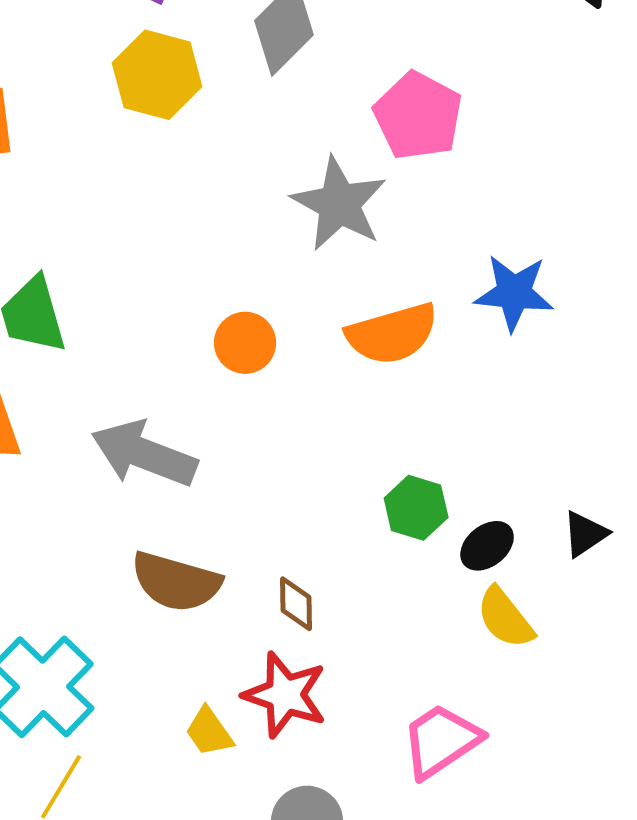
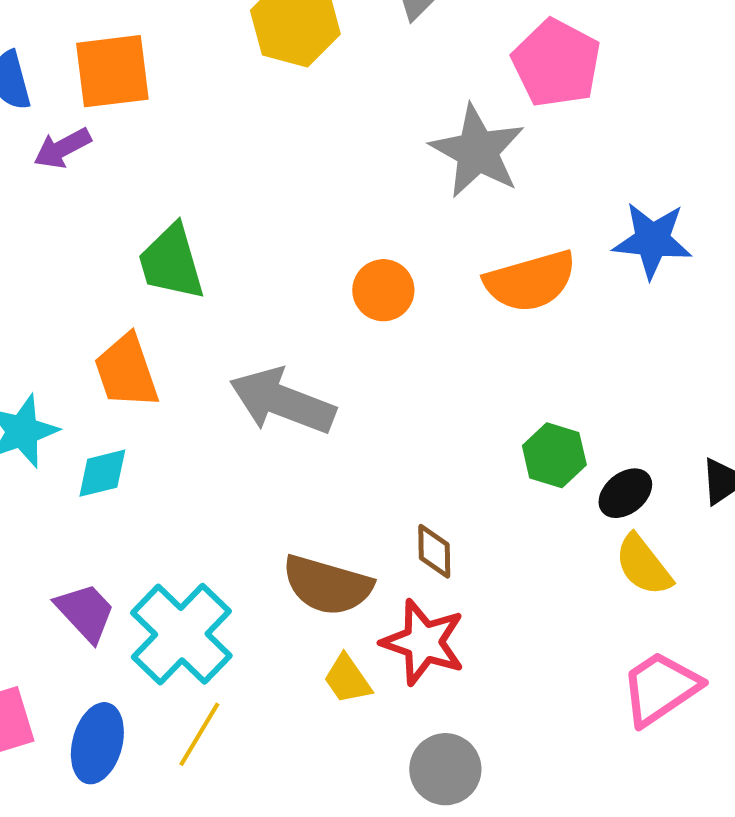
brown semicircle: (176, 582) -> (327, 585), moved
pink trapezoid: (441, 741) -> (660, 688), moved

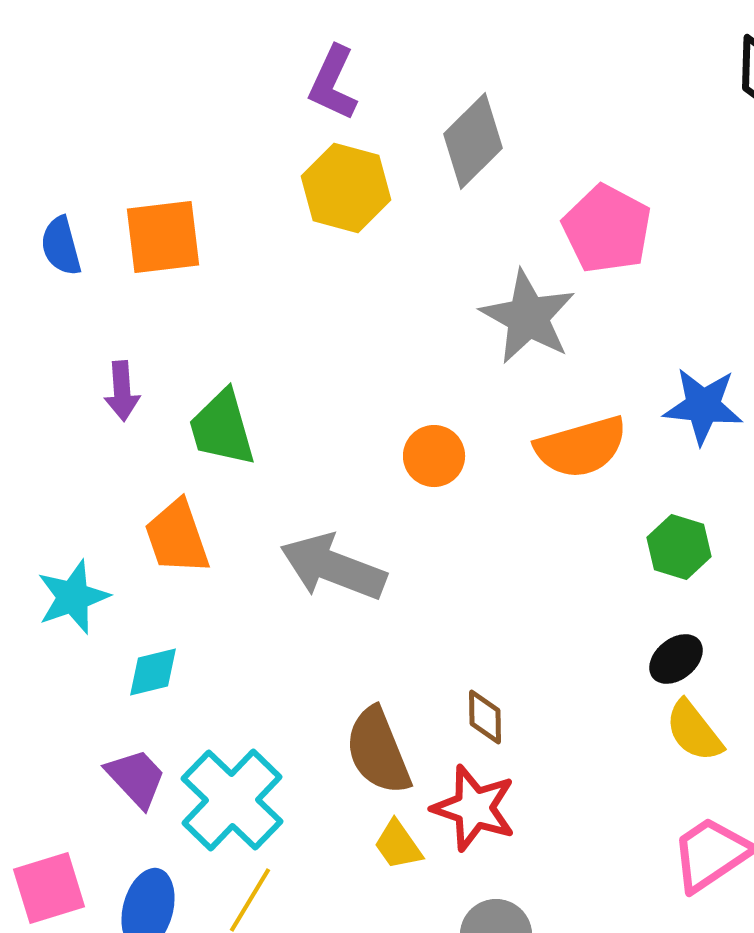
purple arrow: (62, 148) -> (122, 391), moved, turned -66
green hexagon: (554, 455) -> (679, 547), moved
cyan diamond: (102, 473) -> (153, 672), moved
brown semicircle: (327, 585) -> (378, 751), turned 52

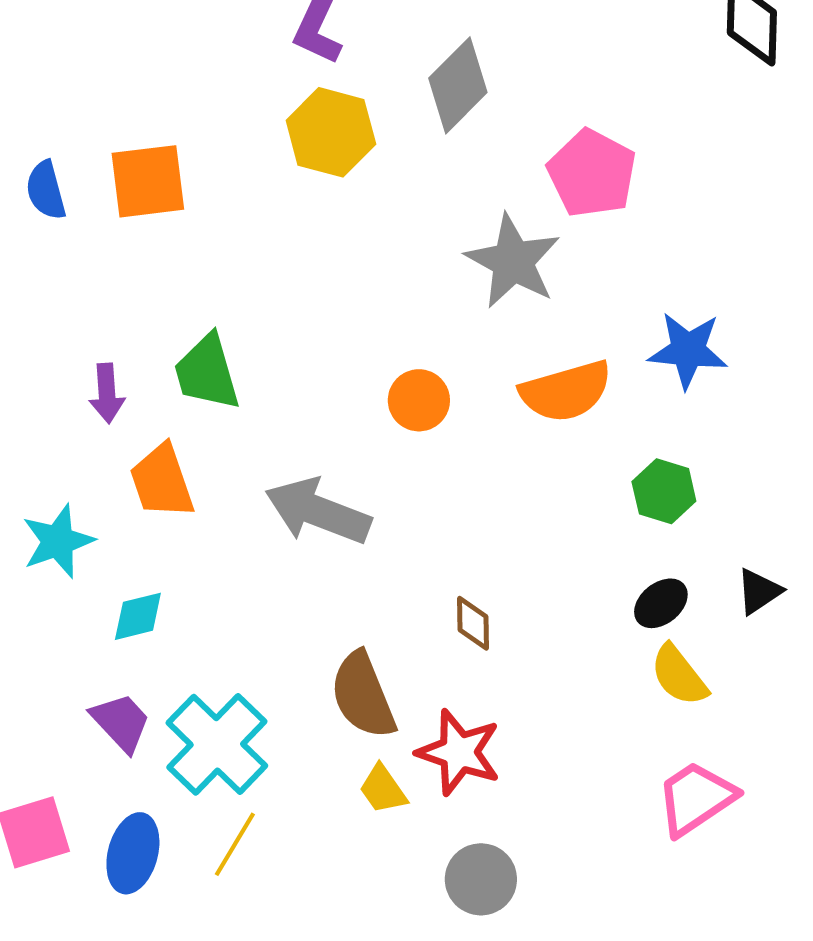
purple arrow: (122, 391) -> (107, 393), moved
brown diamond: (485, 717) -> (473, 623), moved

